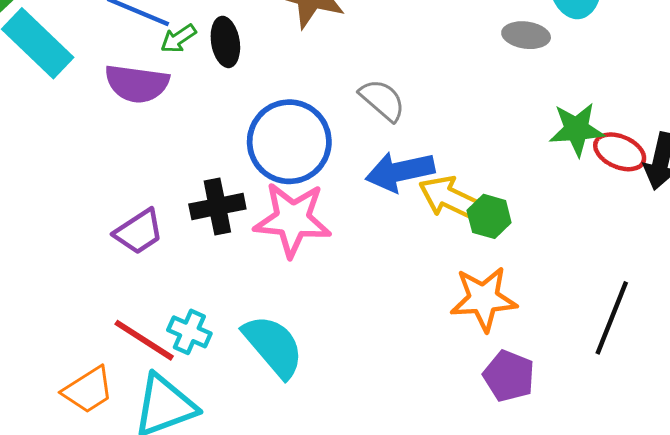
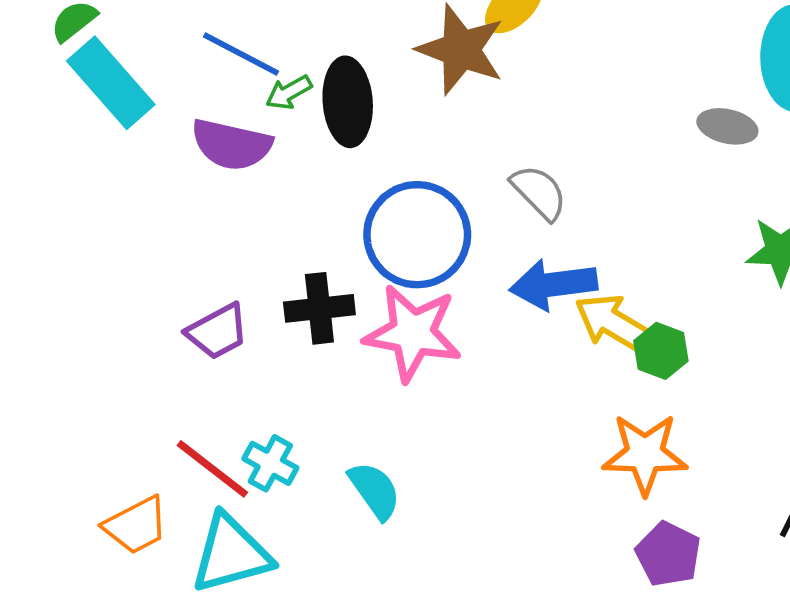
black ellipse: (225, 42) -> (348, 102), size x1.4
cyan semicircle: (273, 346) -> (375, 490), size x0.7

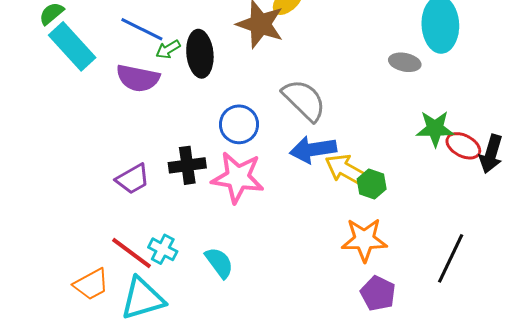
gray semicircle: (539, 192) -> (304, 100), size x1.4
blue circle: (417, 235) -> (239, 124), size x0.7

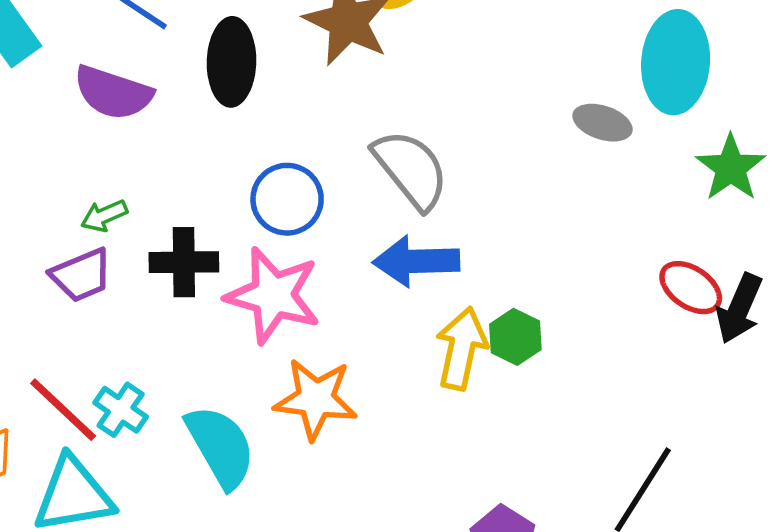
green arrow: (168, 49) -> (104, 216), moved
green star: (435, 129) -> (731, 168), moved, turned 30
yellow arrow: (346, 170) -> (461, 349), moved, turned 66
orange star: (364, 240) -> (316, 399), moved
cyan semicircle: (219, 263) -> (221, 447), size x1.4

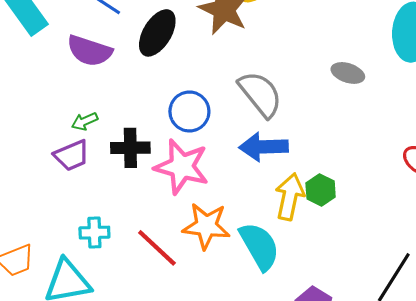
black ellipse: (232, 62) -> (157, 33), turned 30
gray ellipse: (602, 123) -> (348, 73), moved
red line: (63, 410) -> (157, 248), moved
cyan cross: (121, 410) -> (94, 233), turned -36
cyan semicircle: (221, 447) -> (259, 246), moved

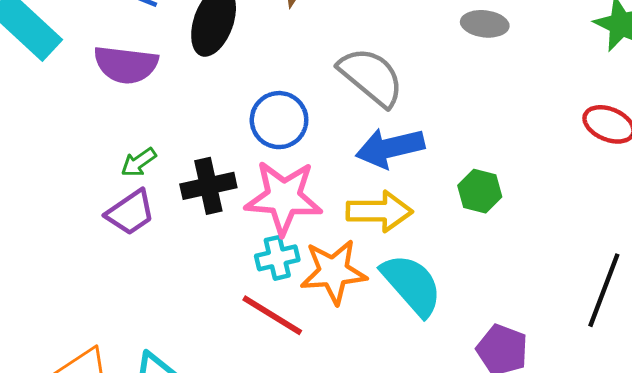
yellow arrow: (290, 197) -> (379, 211), moved, turned 90
cyan cross: (94, 233) -> (277, 258), moved

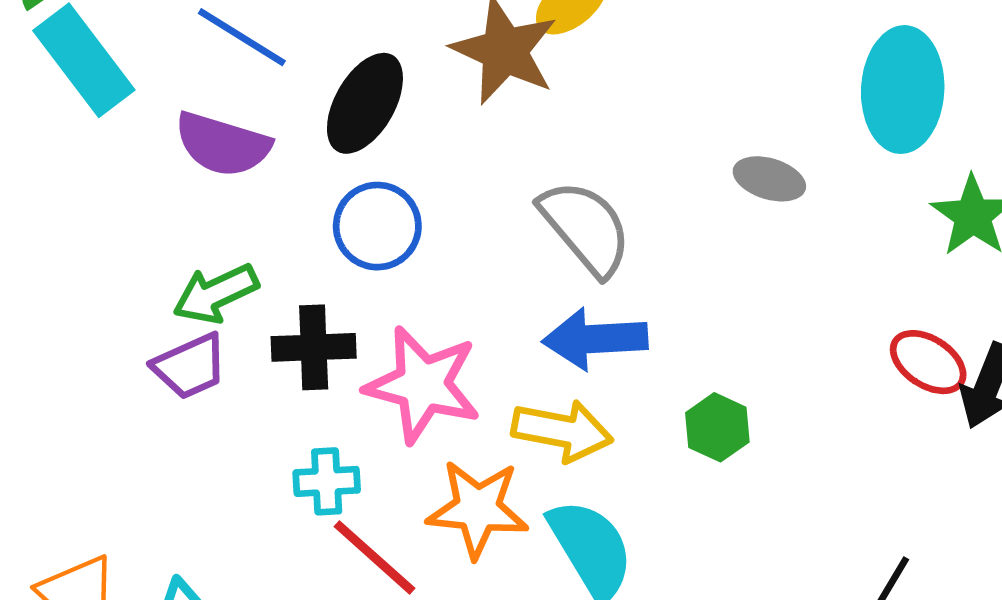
blue circle: (279, 120) -> (377, 226), moved
green arrow: (139, 162) -> (216, 294), size x1.5
cyan cross: (277, 258) -> (327, 481), moved

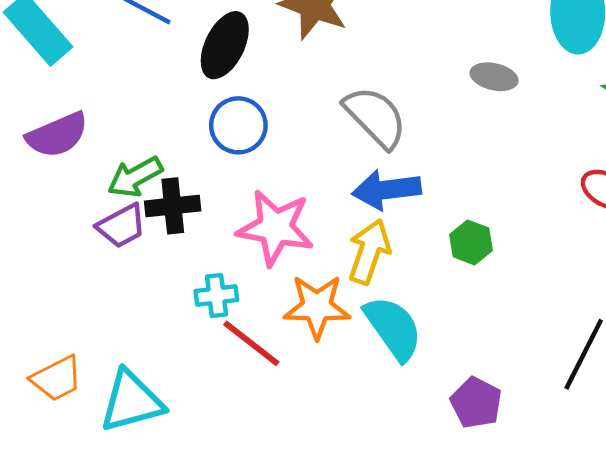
purple semicircle: (223, 144) -> (57, 135), moved, turned -36
black cross: (314, 347) -> (173, 206), moved
yellow arrow: (562, 431) -> (369, 252), turned -78

